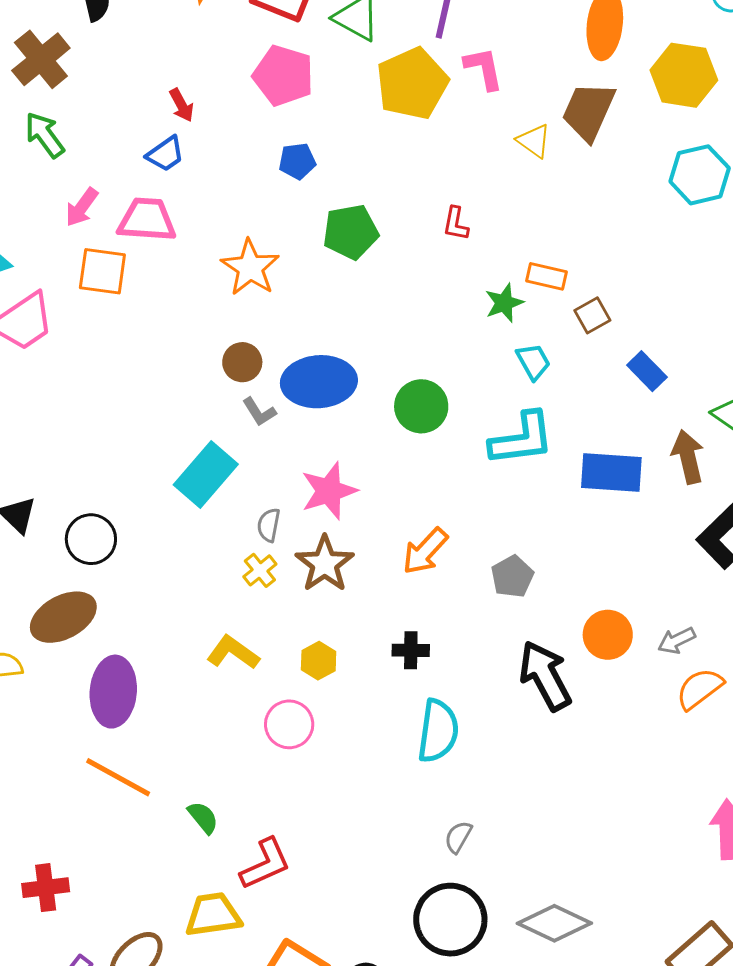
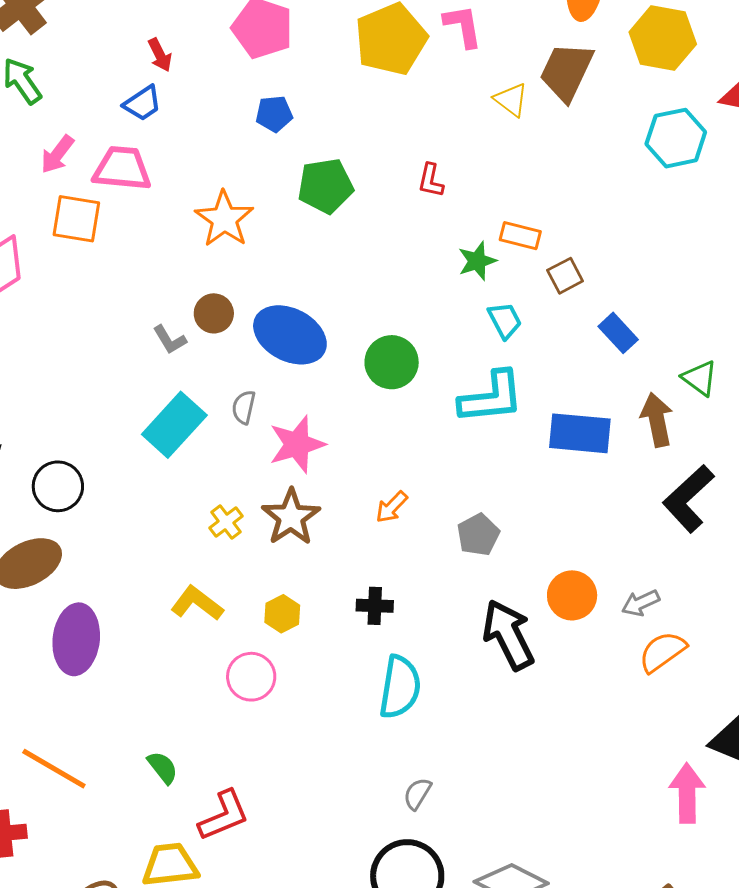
blue ellipse: (319, 382) -> (290, 335), turned 30
gray L-shape: (259, 412) -> (170, 340), moved
gray semicircle: (269, 525) -> (244, 407), moved
orange arrow: (425, 551) -> (392, 507), size x0.7
orange line: (118, 777) -> (54, 769), moved

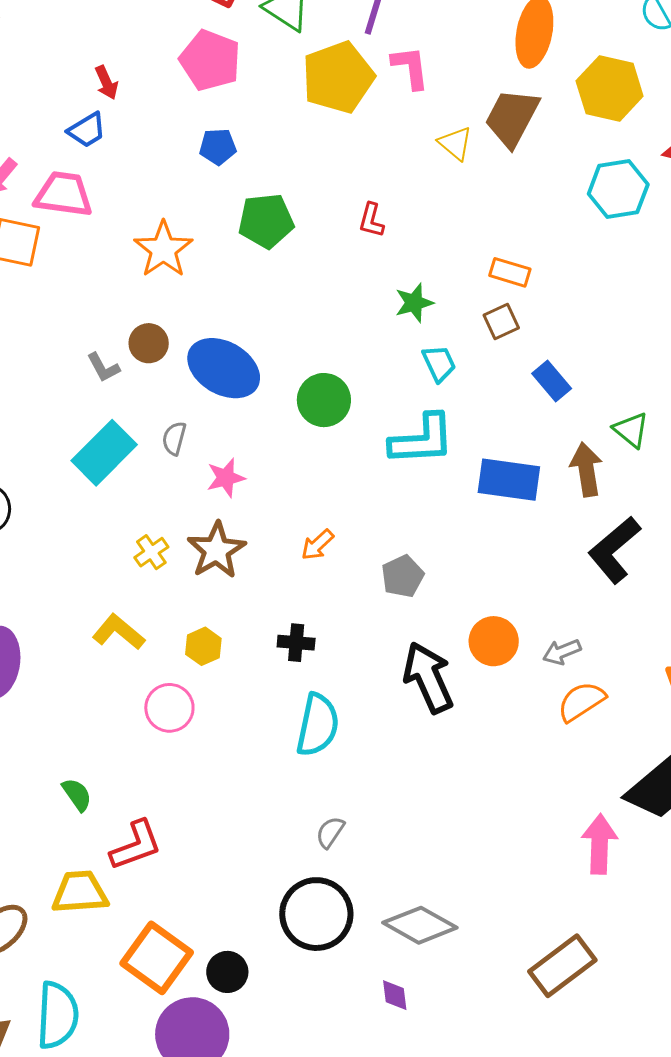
orange rectangle: (520, 236) -> (510, 272), moved
pink star: (297, 444) -> (226, 478), size x0.7

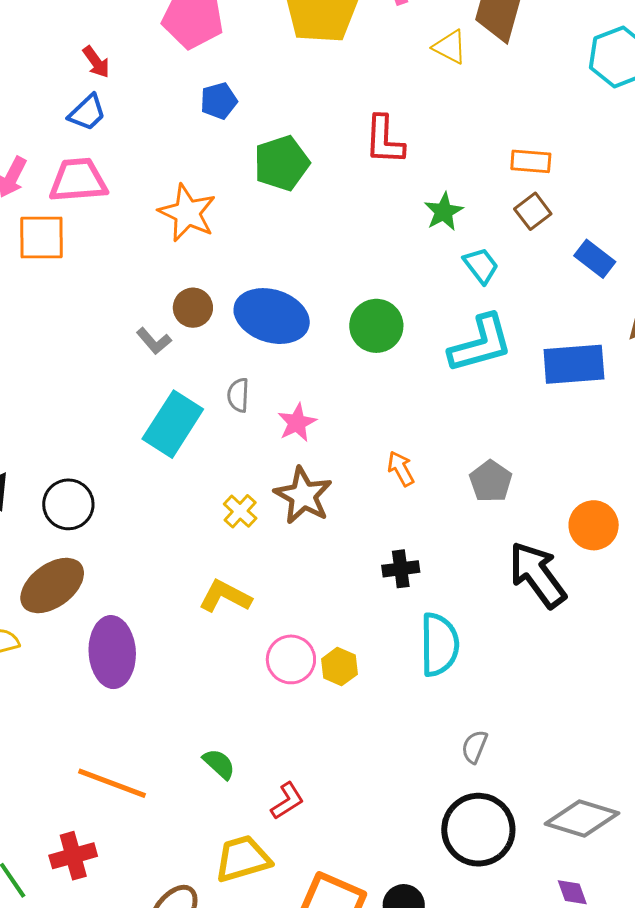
red L-shape: (371, 220) -> (384, 140), size x1.5
orange arrow: (317, 545) -> (401, 469), turned 117
yellow hexagon: (203, 646) -> (339, 667), moved
red L-shape: (136, 845) -> (287, 801), size x0.7

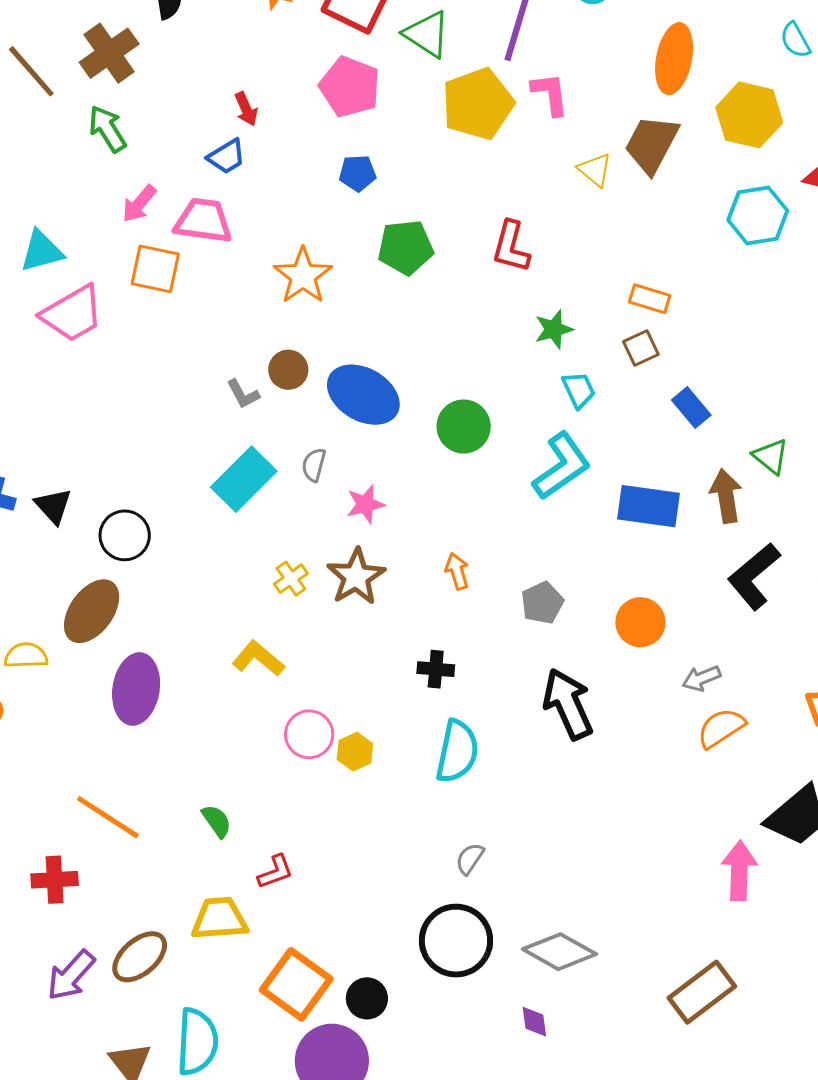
cyan L-shape: (481, 344) -> (562, 466), turned -32
orange circle: (594, 525) -> (640, 622), moved
brown ellipse: (52, 585) -> (92, 611), turned -30

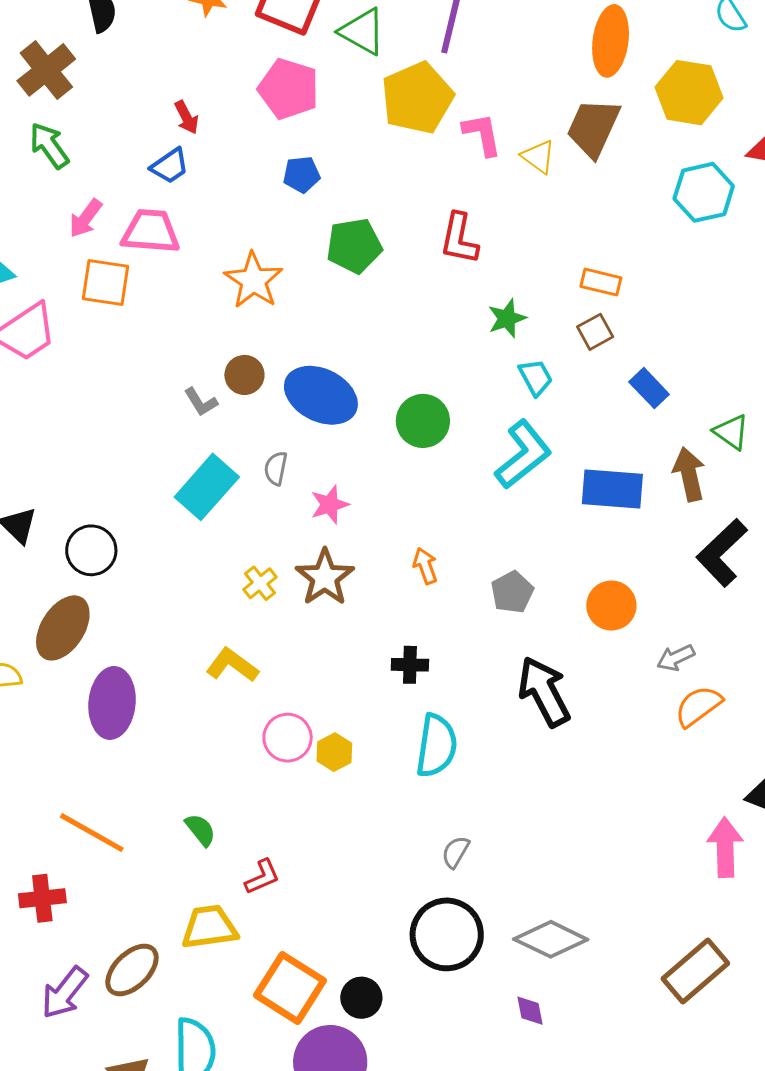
pink L-shape: (550, 94) -> (482, 134), moved

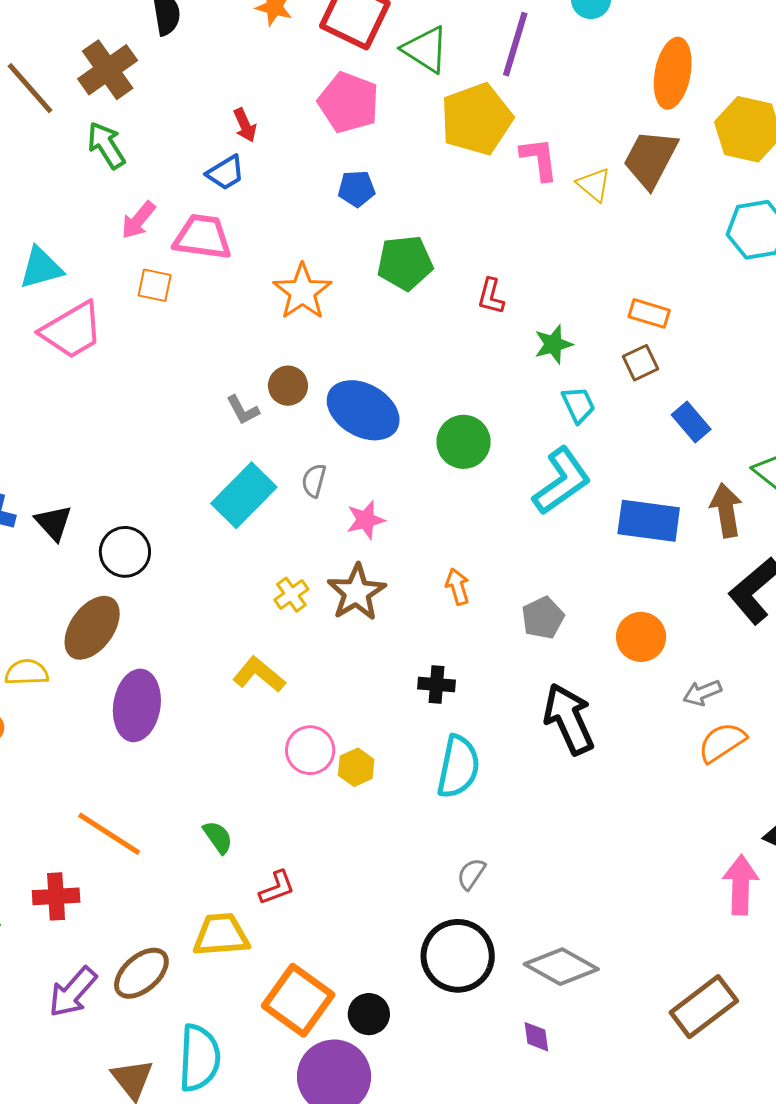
red L-shape: (459, 239) -> (491, 296), moved, size x0.7
orange square: (106, 282) -> (155, 285), size x0.7

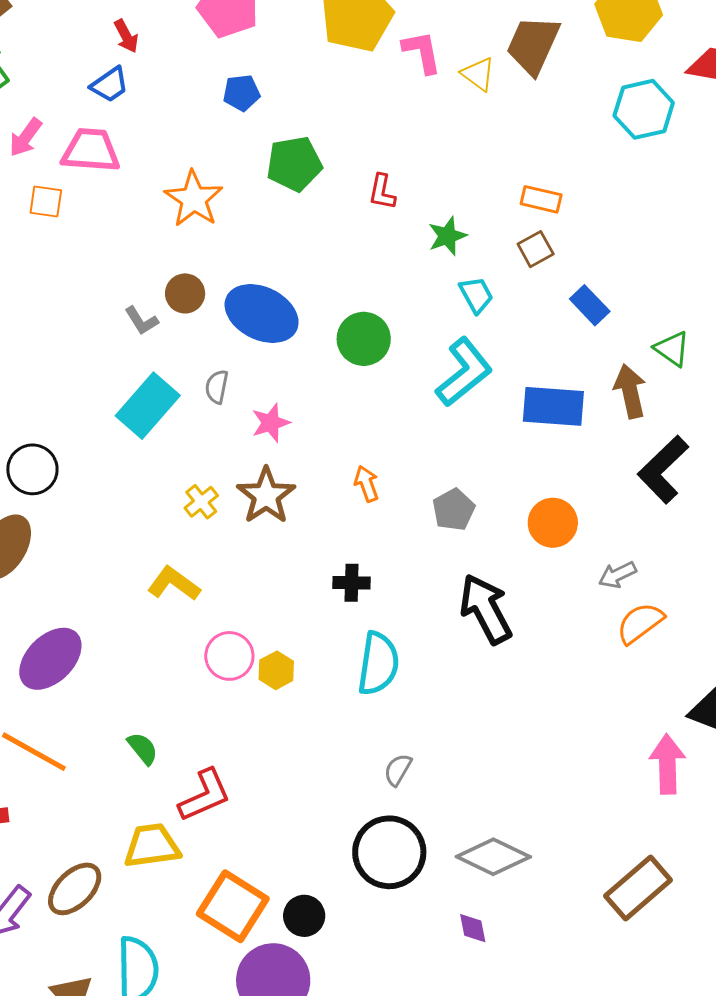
purple ellipse: (137, 705) -> (50, 659), moved, turned 40
red L-shape: (277, 888) -> (205, 795), size x1.5

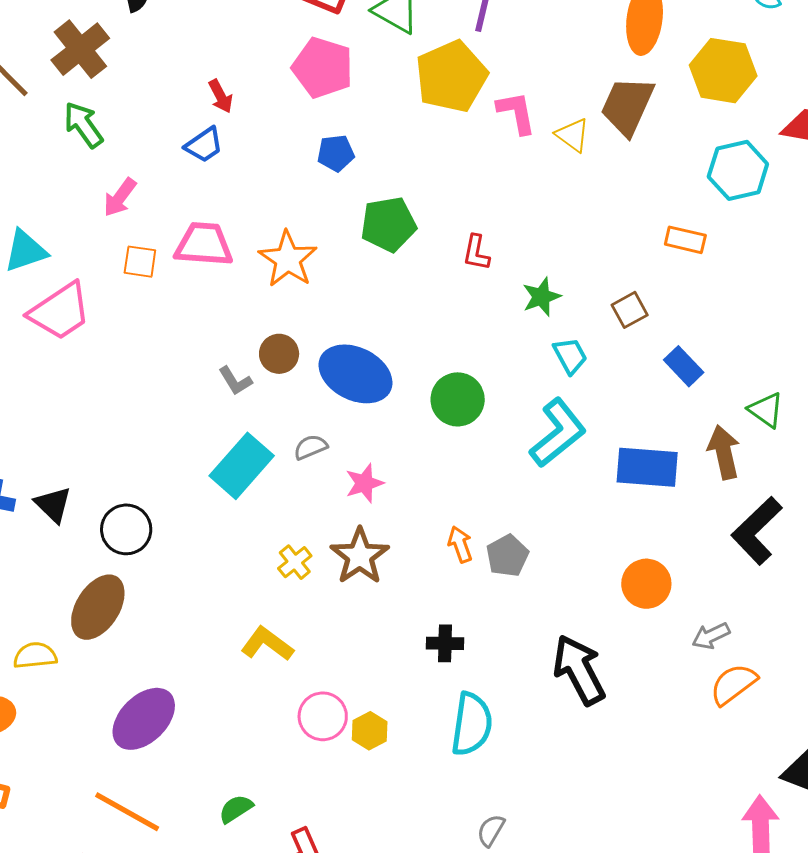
pink trapezoid: (91, 150) -> (204, 244), moved
orange rectangle: (541, 199) -> (685, 240), moved
gray semicircle: (217, 387) -> (311, 447), turned 56
gray pentagon: (454, 510) -> (507, 556), moved
green semicircle: (143, 749) -> (236, 809), turned -84

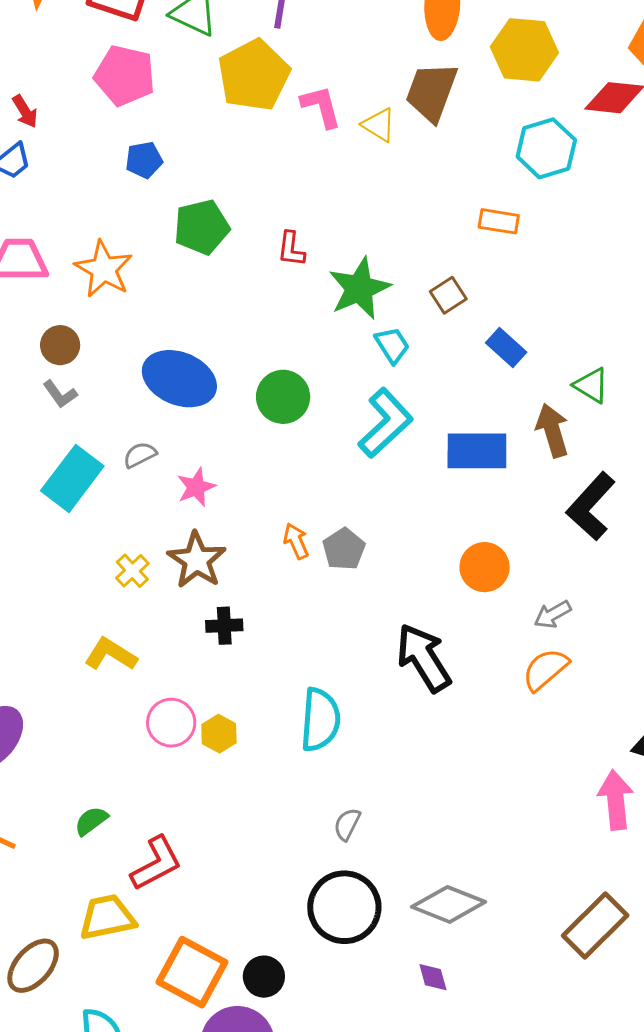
green star: (541, 297) -> (359, 288), size x1.6
brown circle: (279, 354) -> (60, 345), moved
black cross: (445, 643) -> (224, 626), moved
orange semicircle: (733, 684) -> (545, 669), moved

